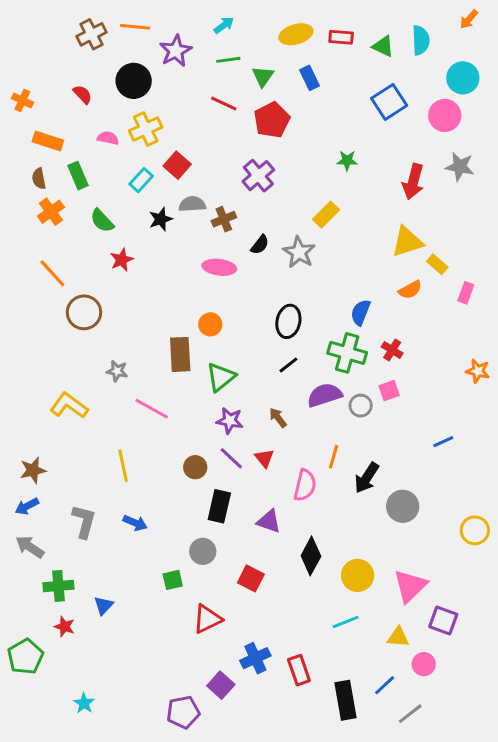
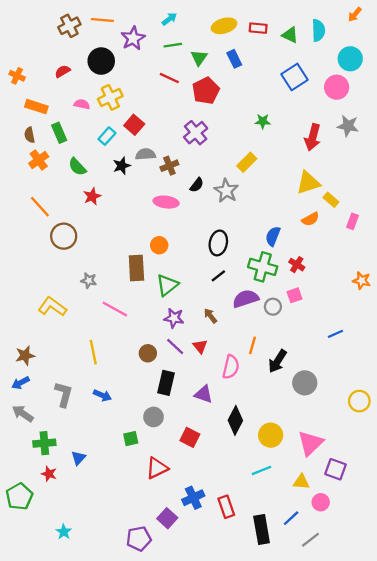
red semicircle: (82, 94) -> (63, 71), turned -77

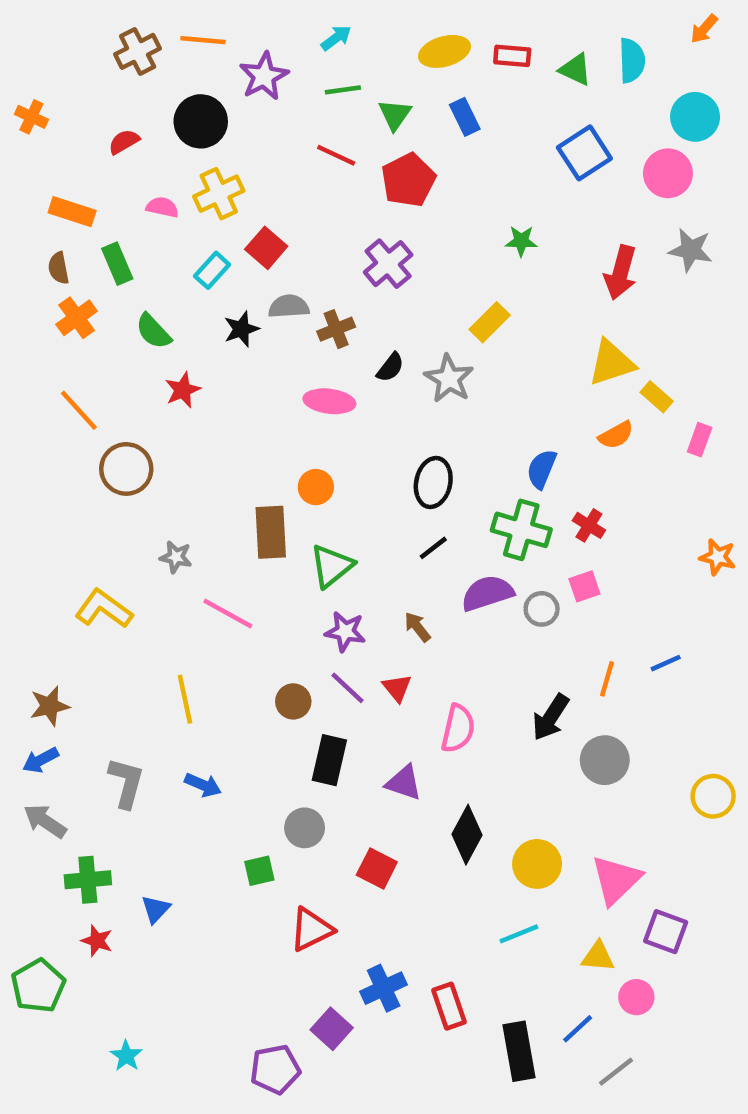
orange cross: (17, 76) -> (31, 117), moved
orange line: (252, 345) -> (607, 679), moved

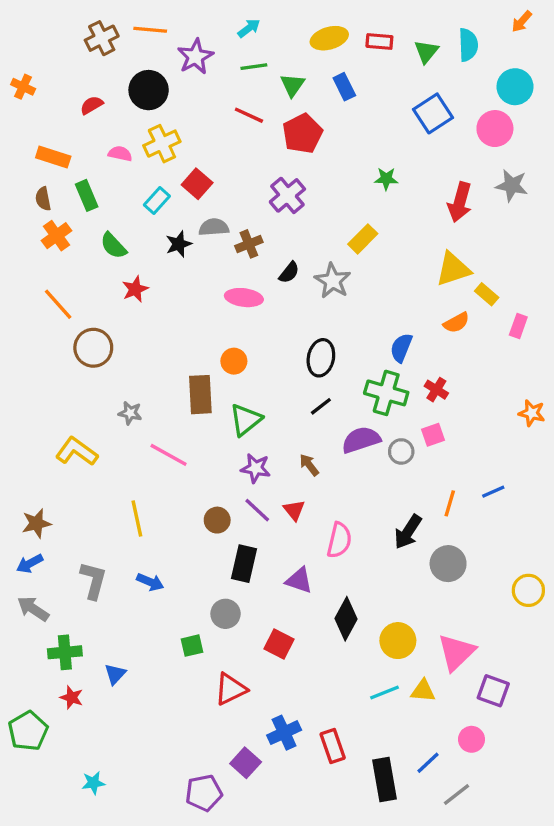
green triangle: (575, 69) -> (426, 52), turned 44
yellow triangle: (598, 957) -> (423, 691), moved
cyan star: (126, 1056) -> (93, 783), turned 30

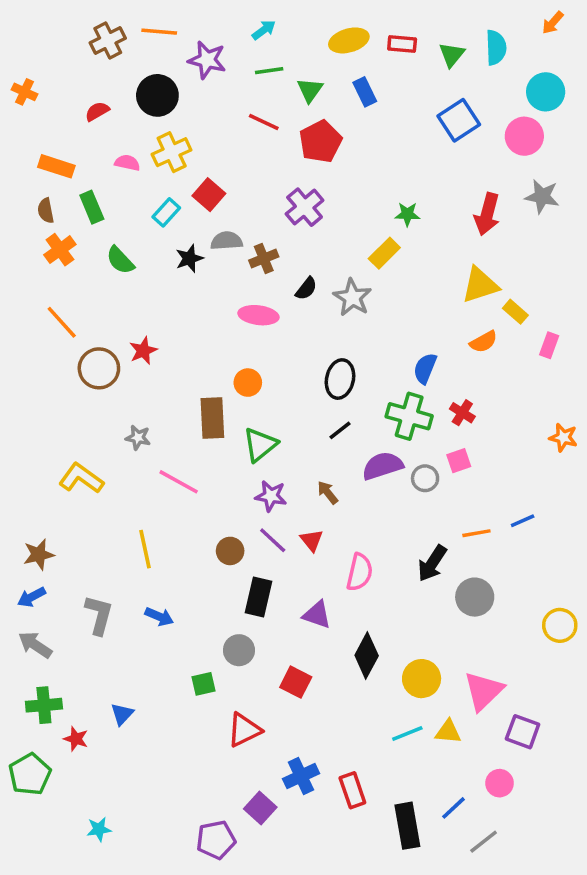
purple star: (195, 57) -> (207, 60), turned -30
green star: (386, 179) -> (407, 214), moved
red star: (135, 289) -> (143, 351), moved
orange line: (450, 503) -> (476, 533), turned 64
green cross: (65, 652) -> (44, 705), moved

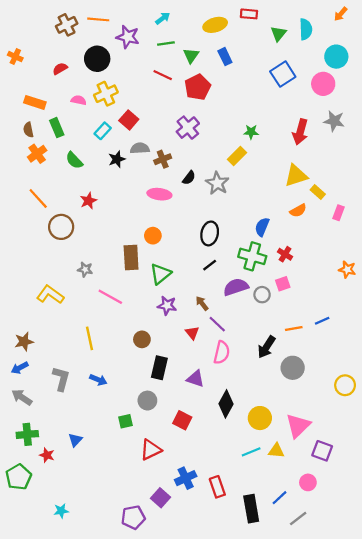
red rectangle: (402, 44) -> (249, 14), moved
red star: (143, 351) -> (88, 201), moved
purple line: (273, 540) -> (217, 324), moved

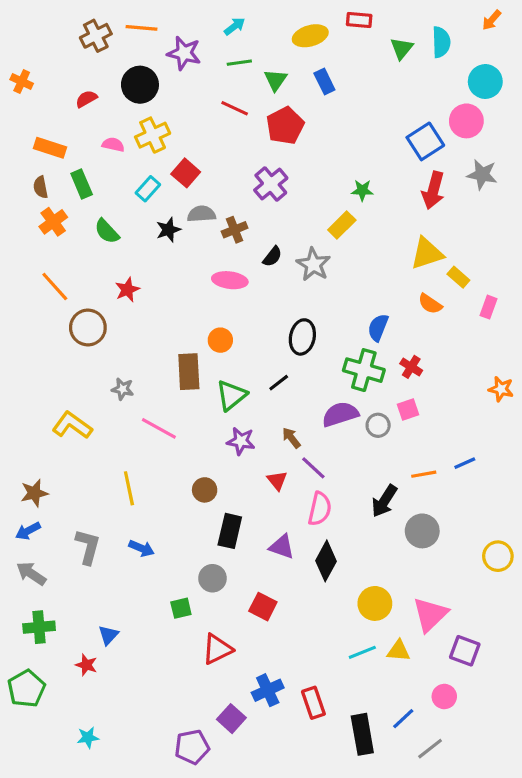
blue square: (283, 74) -> (425, 141), moved
orange semicircle: (298, 211) -> (430, 304), turned 63
black line: (210, 265) -> (279, 383), moved
black diamond: (226, 404) -> (326, 561), moved
red star: (47, 455) -> (86, 665), moved

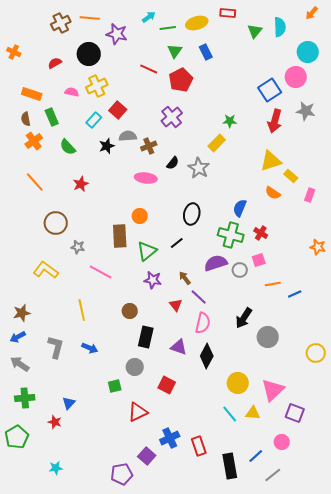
green line: (239, 63) -> (168, 28), moved
brown circle: (88, 328) -> (56, 223), moved
orange line: (424, 474) -> (273, 284), moved
cyan line: (362, 652) -> (230, 414), turned 72

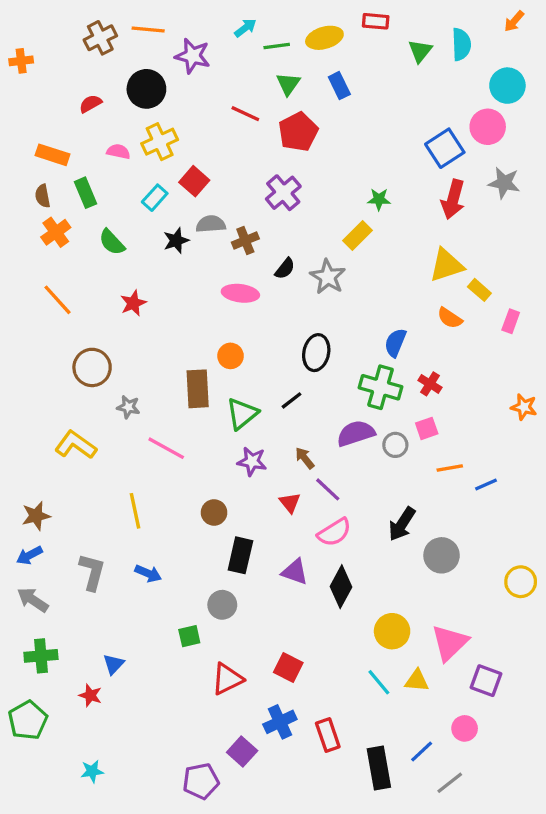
orange cross: (14, 52) -> (21, 61), moved, turned -32
pink semicircle: (203, 323) -> (334, 532), turned 45
red square: (167, 385) -> (288, 667), moved

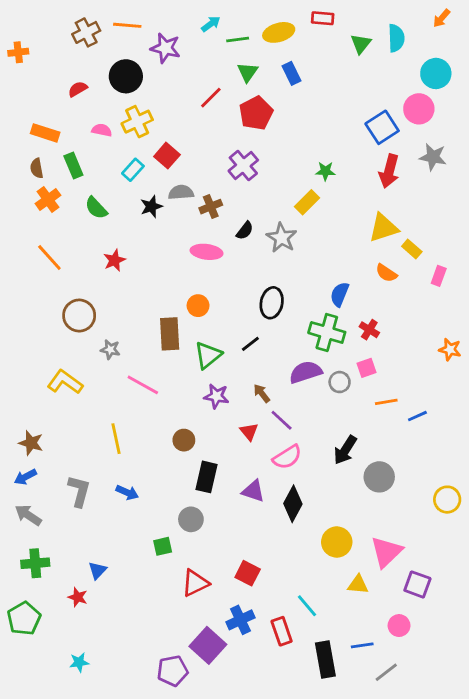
red line: (245, 114) -> (211, 98), turned -70
brown star: (36, 516) -> (31, 443), turned 30
cyan line: (379, 682) -> (307, 606), moved
purple square: (242, 751) -> (208, 645), size x1.4
blue line: (422, 751) -> (362, 645), turned 35

